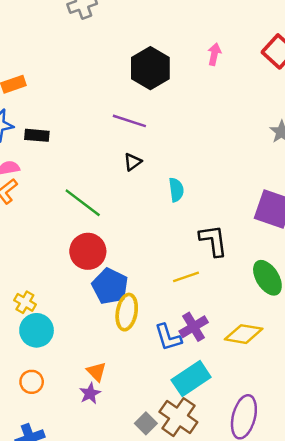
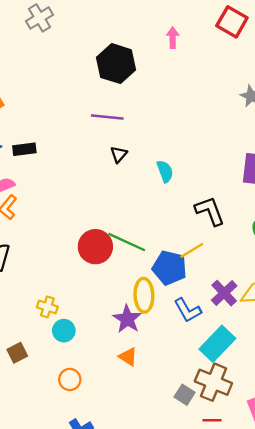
green line: (83, 203) -> (127, 242), moved
blue pentagon: (110, 286) -> (170, 268), moved
purple cross: (194, 327) -> (224, 293), moved
cyan circle: (37, 330) -> (64, 331), size x0.7
purple star: (90, 393) -> (127, 319), moved, size x1.4

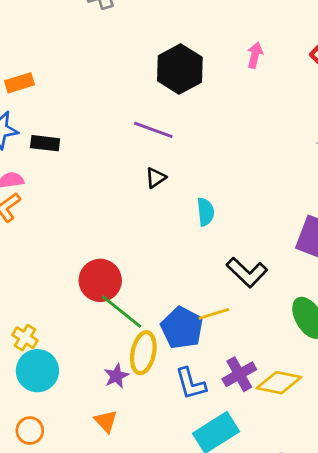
black L-shape: (210, 211) -> (247, 272), turned 140
green line: (127, 242) -> (122, 311), moved
purple star: (127, 319) -> (116, 376), size x0.7
cyan circle: (64, 331) -> (37, 371), size x1.5

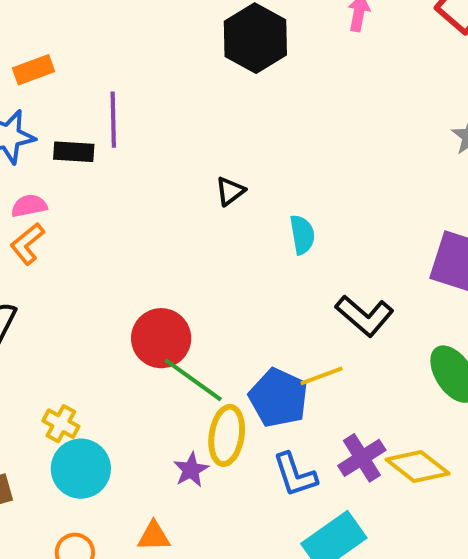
purple line: (153, 130) -> (113, 120), moved, turned 72
yellow diamond: (279, 383) -> (418, 466), turned 30
orange triangle: (106, 421) -> (154, 536), moved, turned -45

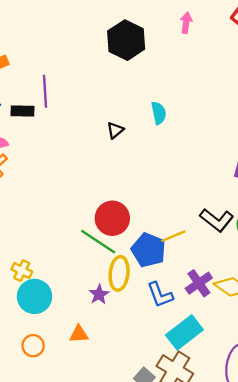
cyan semicircle: (302, 235) -> (159, 113), moved
black L-shape: (365, 316) -> (217, 220), moved
red circle: (161, 338) -> (112, 218), moved

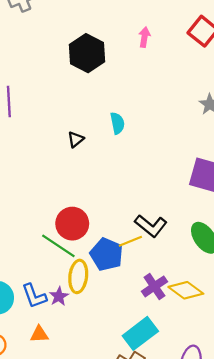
black L-shape: (217, 220) -> (151, 226), moved
blue L-shape: (160, 295) -> (34, 296), moved

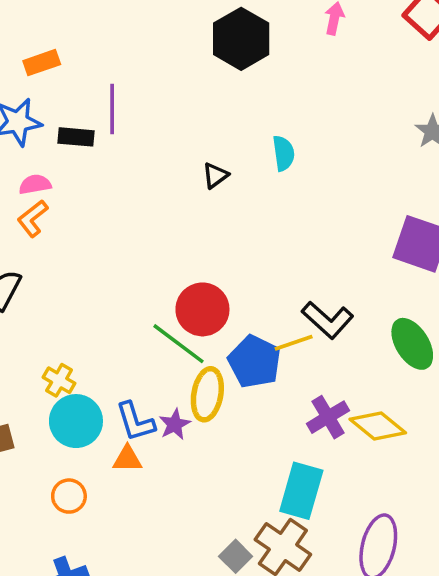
cyan rectangle: (140, 333) -> (301, 491), turned -40
orange triangle: (39, 334) -> (127, 459), moved

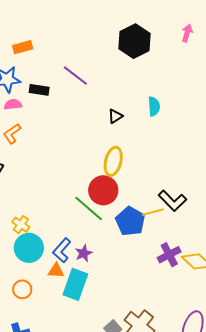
purple line: (112, 109) -> (75, 76), moved, turned -56
pink semicircle: (35, 184) -> (13, 104), moved
yellow ellipse: (207, 394) -> (113, 161), moved
blue L-shape: (135, 422) -> (62, 250), turned 55
cyan rectangle: (301, 491) -> (75, 284), moved

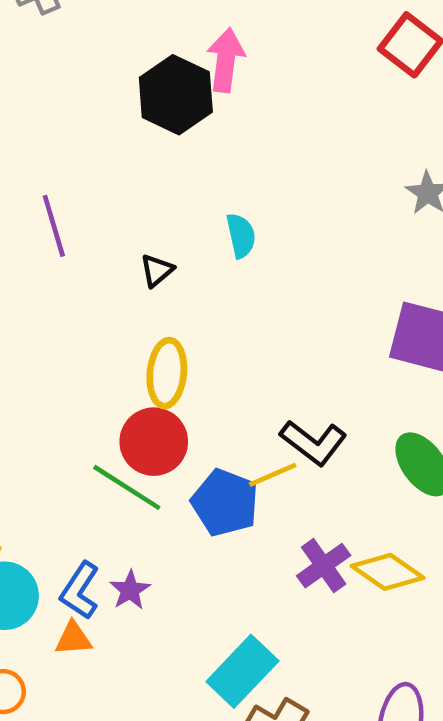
pink arrow: (187, 33) -> (226, 60), moved, size x1.5
purple line: (75, 76) -> (54, 226), moved, turned 44
cyan rectangle: (75, 284) -> (242, 671), moved, turned 32

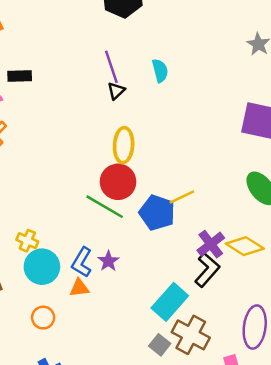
purple line: (54, 226) -> (111, 67), moved
black L-shape: (313, 443) -> (207, 270), moved, turned -84

